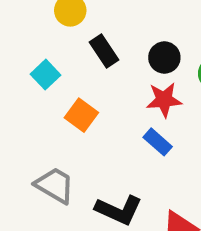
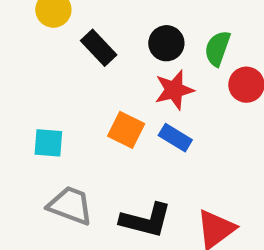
cyan square: (46, 75) -> (48, 143), moved, turned -32
orange square: (81, 115) -> (126, 130), moved

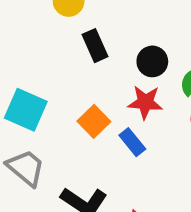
cyan square: (48, 143) -> (26, 110), size x1.5

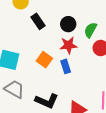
blue rectangle: (132, 142) -> (66, 66), turned 32

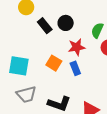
black circle: (68, 24) -> (66, 23), moved
gray trapezoid: (14, 89) -> (26, 94), turned 140

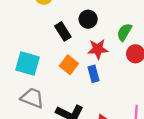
black rectangle: (45, 26) -> (63, 31), moved
gray trapezoid: (26, 94) -> (32, 98), turned -150

